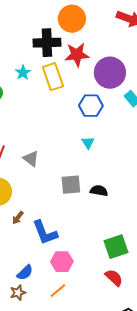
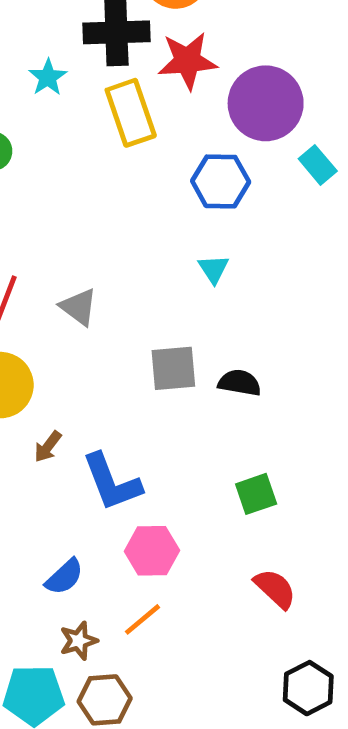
cyan star: (23, 73) -> (48, 77), moved
green square: (116, 247) -> (256, 494), moved, size x0.7
brown star: (18, 293) -> (79, 641), moved

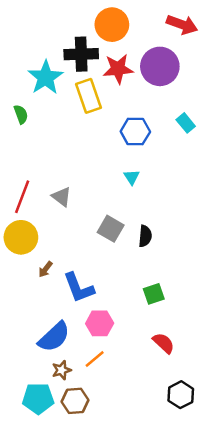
cyan star: (48, 77) -> (45, 77), size x1.8
purple circle: (266, 103) -> (160, 66), moved
gray square: (173, 368) -> (111, 229), turned 35
black semicircle: (240, 383) -> (145, 236), turned 85
blue semicircle: (64, 577) -> (54, 337), size x1.6

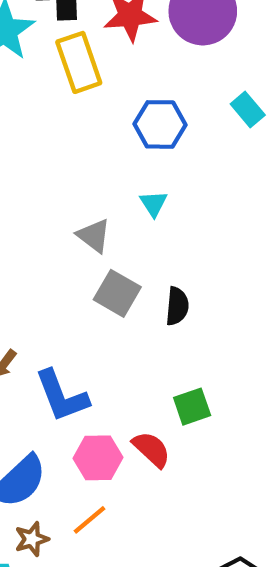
gray triangle: (61, 197) -> (94, 236), moved
red semicircle: (164, 343) -> (151, 449), moved

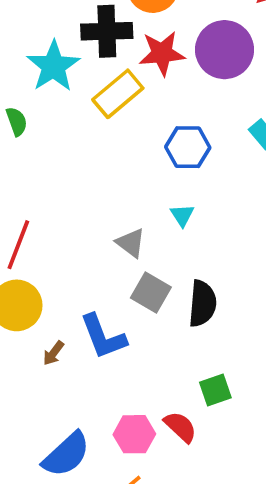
yellow rectangle: (79, 62) -> (118, 94), turned 69
black semicircle: (177, 306) -> (202, 304), size x1.4
blue L-shape: (62, 396) -> (103, 337), moved

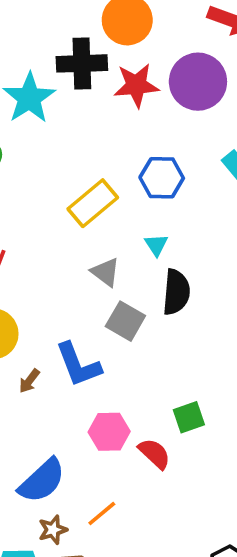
yellow rectangle: (118, 94) -> (93, 203), moved
black semicircle: (202, 304) -> (176, 292), moved
pink hexagon: (134, 434) -> (109, 432), moved

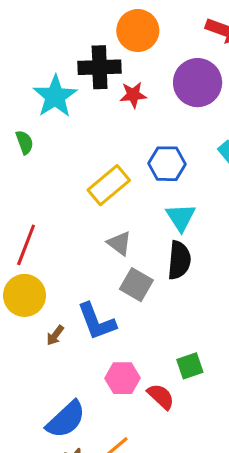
red star: (136, 85) -> (133, 95), moved, size x0.7
cyan triangle: (156, 245) -> (181, 217), moved, size x1.5

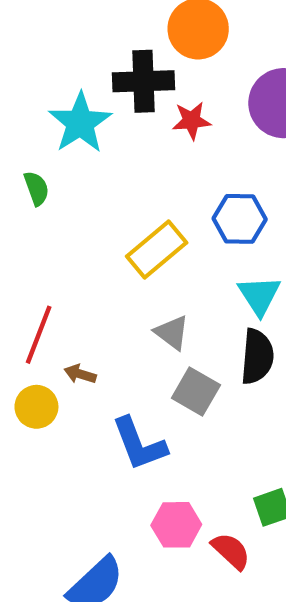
yellow circle: (25, 295) -> (36, 407), size x0.7
brown arrow: (55, 335) -> (80, 374), moved, turned 70

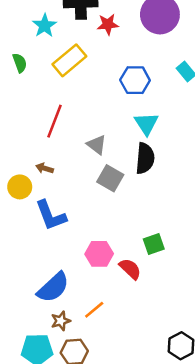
cyan star: (80, 123) -> (45, 26), size x0.7
yellow rectangle: (157, 249) -> (69, 60), moved
red line: (39, 335) -> (54, 121), moved
blue L-shape: (139, 444) -> (51, 215), moved

